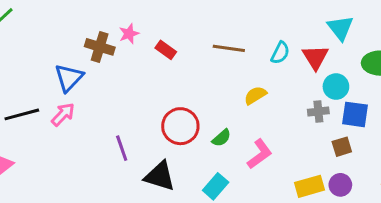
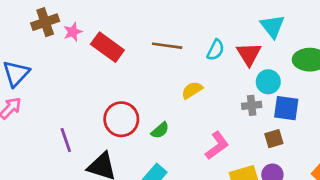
brown cross: (100, 47) -> (45, 22), moved, turned -36
red rectangle: (166, 50) -> (107, 47), size x1.6
pink L-shape: (260, 154) -> (217, 146), moved

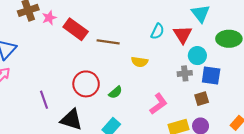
brown line: (167, 46) -> (108, 42), moved
yellow semicircle: (192, 90) -> (140, 62), turned -140

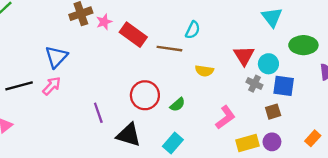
cyan semicircle: (157, 31) -> (193, 30), moved
red triangle: (183, 35) -> (244, 56), moved
gray cross: (185, 73) -> (254, 84), turned 32

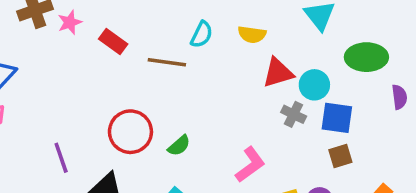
red rectangle: (133, 35) -> (113, 41), size x0.7
red triangle: (244, 56) -> (278, 73), turned 45
yellow semicircle: (204, 71) -> (252, 35), moved
brown square: (273, 112) -> (340, 156), moved

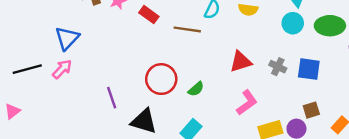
red triangle: (278, 73) -> (241, 62), moved
cyan circle: (314, 85) -> (293, 23), moved
brown square: (340, 156) -> (311, 110), moved

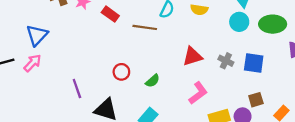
red circle: (161, 79) -> (121, 72), size x0.6

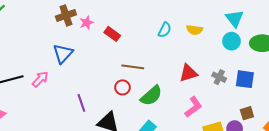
brown line: (145, 27) -> (133, 67), moved
blue triangle: (37, 35) -> (63, 53), moved
green semicircle: (153, 81) -> (151, 96), size x1.6

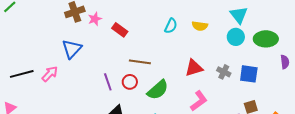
purple line: (81, 103) -> (108, 82), moved

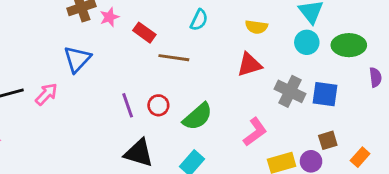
cyan semicircle: (171, 26) -> (199, 20), moved
brown line: (140, 62) -> (174, 58), moved
red triangle: (194, 68) -> (249, 65), moved
gray cross: (224, 72) -> (290, 91), size x1.5

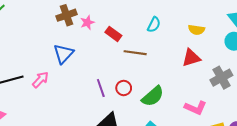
gray cross: (290, 91) -> (221, 78), turned 35
pink L-shape: (255, 132) -> (195, 108), turned 60

